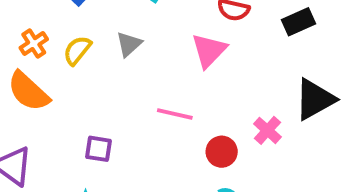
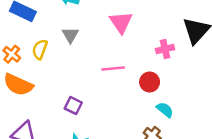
pink cross: (267, 130) -> (165, 49), moved, turned -36
purple square: (99, 149) -> (73, 106), turned 36

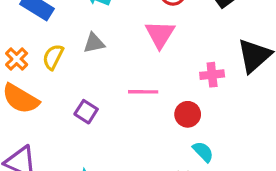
gray triangle: (70, 35) -> (94, 43), turned 42
purple square: (73, 106) -> (86, 112), moved

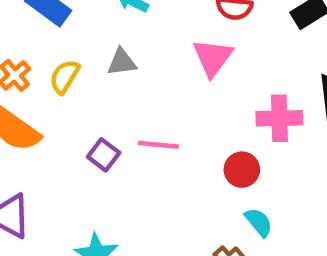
pink cross: (212, 75) -> (279, 118), size x1.4
pink line: (143, 92) -> (158, 145), moved

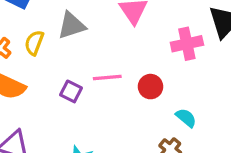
gray triangle: (122, 62) -> (72, 25), size x1.4
red circle: (242, 170) -> (150, 87), moved

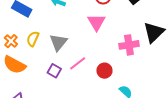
gray triangle: (72, 25) -> (58, 42), moved, turned -36
pink line: (107, 78) -> (78, 63), turned -36

